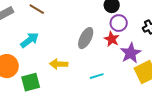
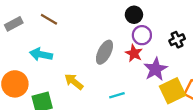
cyan arrow: (30, 40) -> (41, 54), turned -132
yellow arrow: (59, 64) -> (74, 82), turned 36

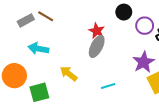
gray rectangle: (14, 24) -> (26, 20), moved
purple circle: (142, 35) -> (145, 26), moved
red star: (134, 53) -> (97, 31), moved

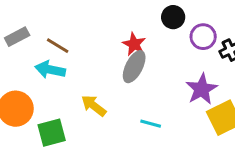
brown line: (46, 16) -> (58, 46), moved
gray rectangle: (26, 20) -> (17, 37), moved
cyan line: (108, 86) -> (151, 124), turned 32

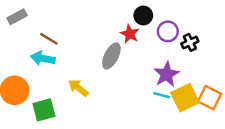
gray rectangle: (17, 37) -> (17, 17), moved
red star: (134, 44) -> (130, 34), moved
cyan line: (151, 124) -> (162, 95), moved

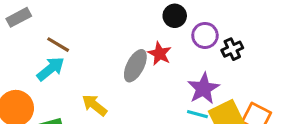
red star: (130, 34) -> (160, 54), moved
cyan arrow: (43, 58) -> (51, 69), turned 130

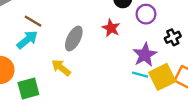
black cross: (232, 49) -> (173, 37), moved
gray ellipse: (135, 66) -> (74, 39), moved

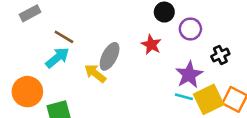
yellow arrow: (61, 68) -> (95, 73), moved

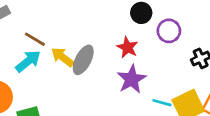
yellow arrow: (95, 73) -> (63, 57), moved
purple star: (189, 75) -> (132, 79), moved

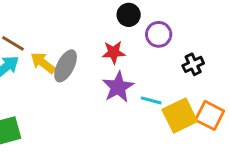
red star: (127, 47) -> (114, 52), turned -30
cyan line: (162, 103) -> (151, 100), moved

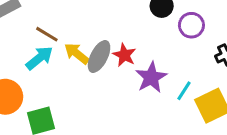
red star: (114, 52) -> (124, 55), moved, turned 30
cyan line: (151, 100) -> (184, 91), turned -72

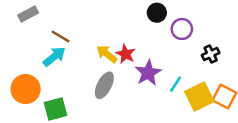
yellow arrow: (77, 54) -> (107, 54), moved
gray ellipse: (99, 57) -> (104, 85), moved

